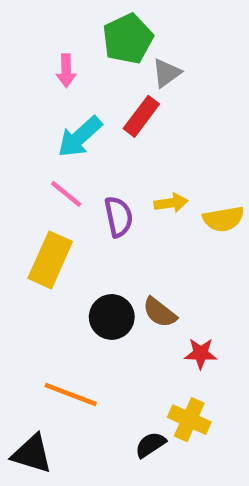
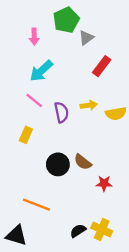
red rectangle: (141, 116) -> (102, 66), moved
yellow rectangle: (50, 260) -> (26, 135), size x0.6
yellow cross: (189, 420) -> (102, 230), moved

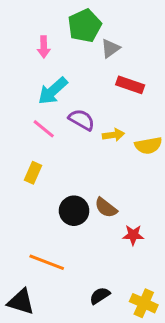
red rectangle: (102, 66) -> (130, 85), turned 72
purple semicircle: (61, 112) -> (82, 120), moved, turned -48
yellow cross: (102, 230) -> (144, 303), moved

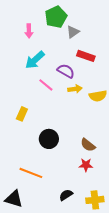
purple semicircle: (82, 120) -> (66, 71), moved
pink line: (44, 129) -> (46, 85), moved
brown semicircle: (106, 208) -> (88, 145), moved
red star: (133, 235) -> (86, 165), moved
yellow cross: (144, 303) -> (95, 200), turned -30

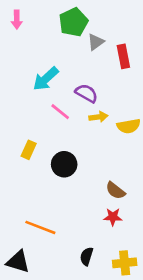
pink arrow: (29, 31) -> (17, 20), moved
red rectangle: (86, 56) -> (123, 56), moved, turned 60
black circle: (49, 139) -> (64, 164), moved
black semicircle: (66, 195) -> (86, 256), turned -40

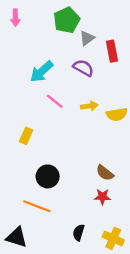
purple semicircle: (86, 93) -> (83, 68), moved
black circle: (64, 164) -> (48, 176), moved
yellow cross: (125, 263) -> (113, 238), turned 30

